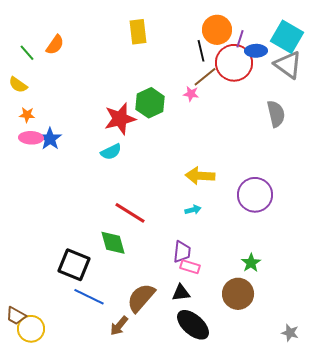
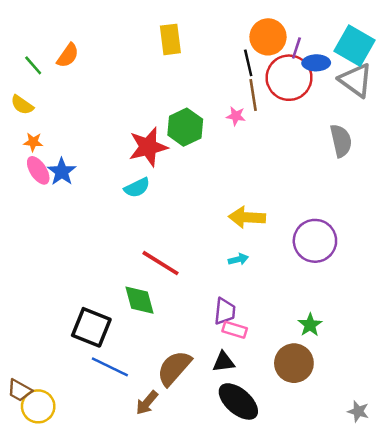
brown line: (205, 77) -> (253, 95), turned -60
pink ellipse: (31, 138) -> (38, 170), turned 55

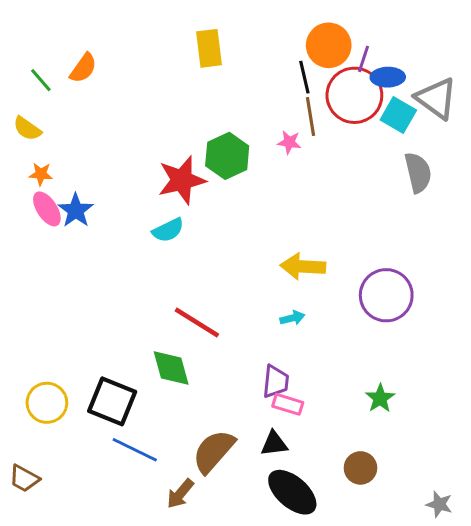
cyan square: (354, 46) -> (398, 115), moved, size x0.7
brown circle: (294, 363) -> (360, 468), moved, size x0.7
yellow circle: (38, 406) -> (47, 403), moved

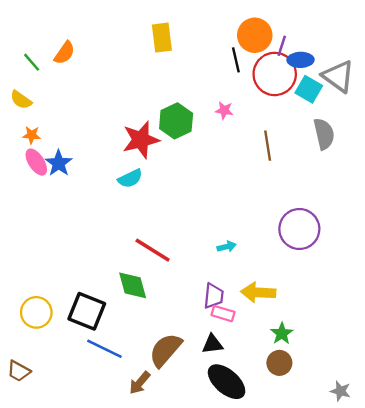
brown line: (310, 117) -> (268, 146), moved
yellow arrow: (303, 266) -> (258, 292), moved
green star: (380, 398) -> (282, 334), moved

